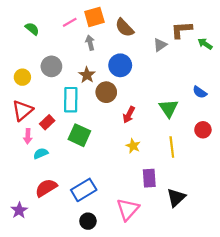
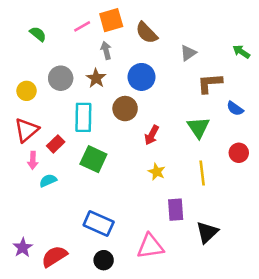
brown L-shape: (181, 30) -> (210, 83), moved
brown star: (87, 75) -> (96, 78), moved
red semicircle: (46, 188) -> (54, 256), moved
blue rectangle: (84, 190) -> (99, 224), turned 55
pink triangle: (128, 209) -> (150, 246), turned 40

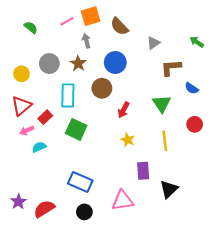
pink arrow: (33, 160) -> (27, 131), turned 64

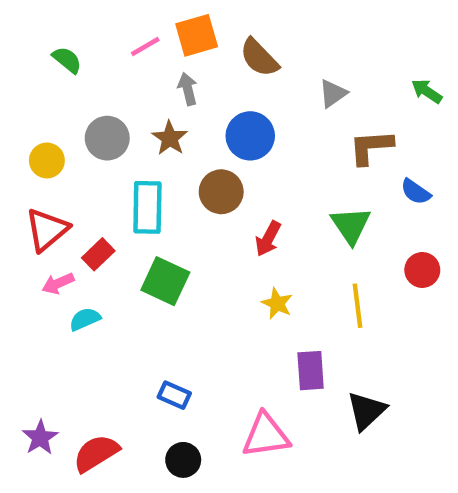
blue rectangle: (80, 182) -> (174, 395), size x0.6

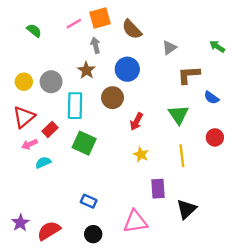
gray circle: (107, 138) -> (51, 82), moved

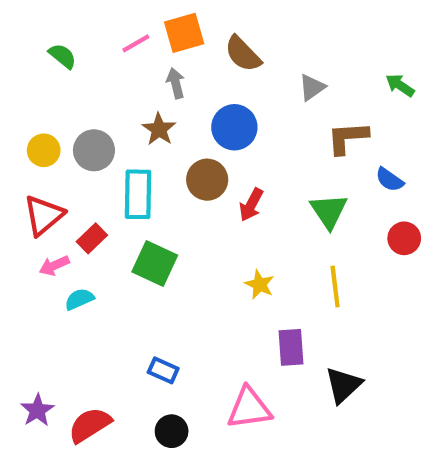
red arrow: (136, 122) -> (251, 205), moved
red circle: (215, 137) -> (404, 238), moved

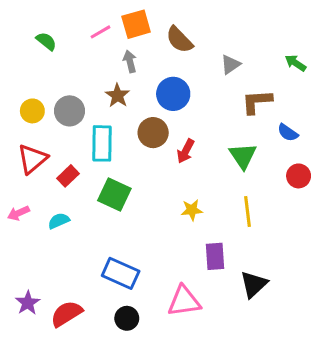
pink arrow: (54, 266) -> (18, 213), moved
yellow star: (260, 284) -> (192, 210), turned -30
blue rectangle: (163, 370) -> (121, 273), size x1.6

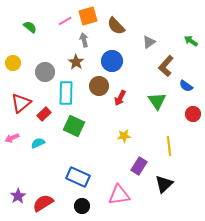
brown L-shape: (257, 102) -> (166, 66), turned -45
yellow circle: (32, 111) -> (13, 63), moved
yellow line: (247, 212) -> (169, 146), moved
purple rectangle: (215, 256) -> (139, 166), turned 36

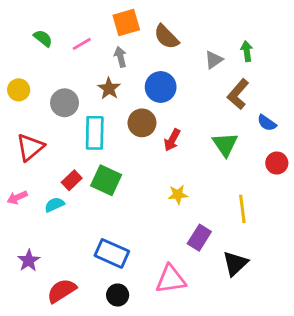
pink line: (65, 21) -> (82, 44), moved
green arrow: (191, 41) -> (247, 51), moved, turned 48
red rectangle: (44, 114) -> (72, 180), moved
purple star: (18, 196) -> (29, 261), moved

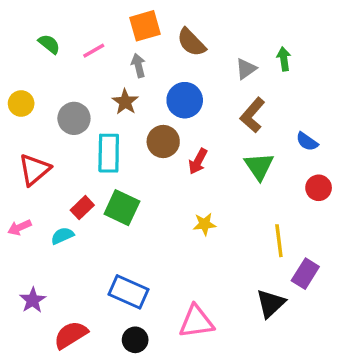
brown L-shape: (238, 94) -> (252, 115), moved
purple rectangle: (199, 238) -> (305, 274), moved

